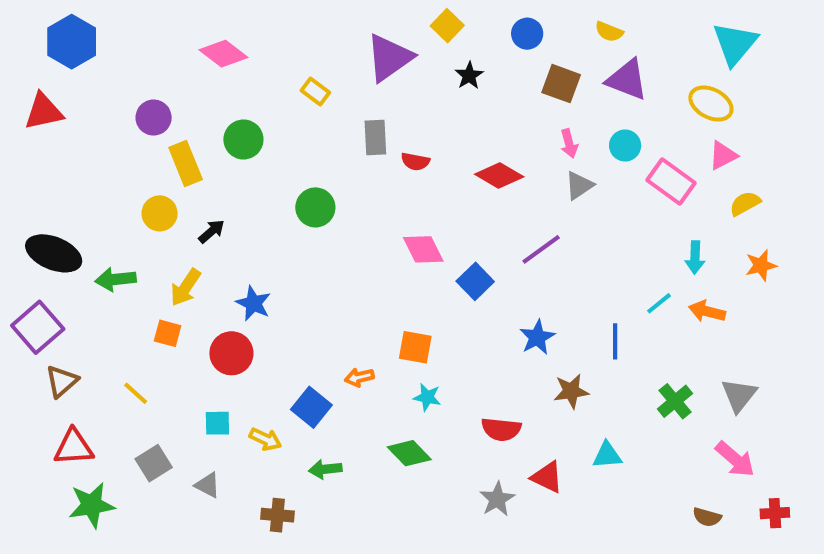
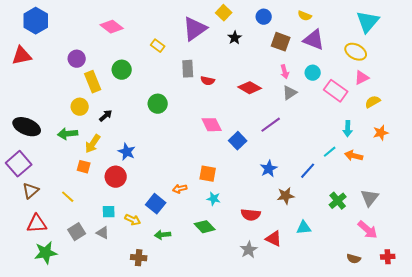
green arrow: (116, 279) -> (68, 134), moved
blue line: (615, 341) -> (308, 171), turned 42
gray triangle: (207, 485) -> (103, 233), moved

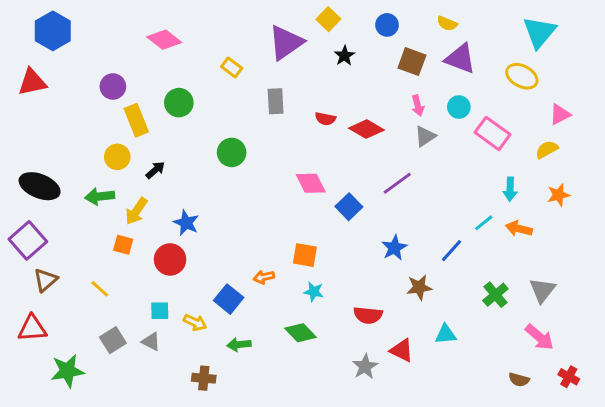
pink triangle: (362, 78) -> (560, 114), moved
red semicircle: (208, 81) -> (325, 119), moved
red triangle: (37, 224) -> (32, 328), moved
red cross: (388, 257) -> (569, 377), turned 32

